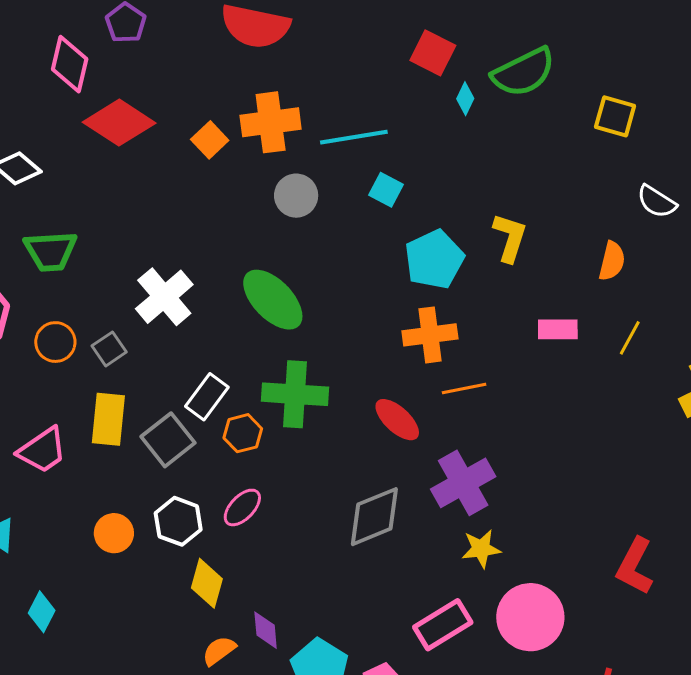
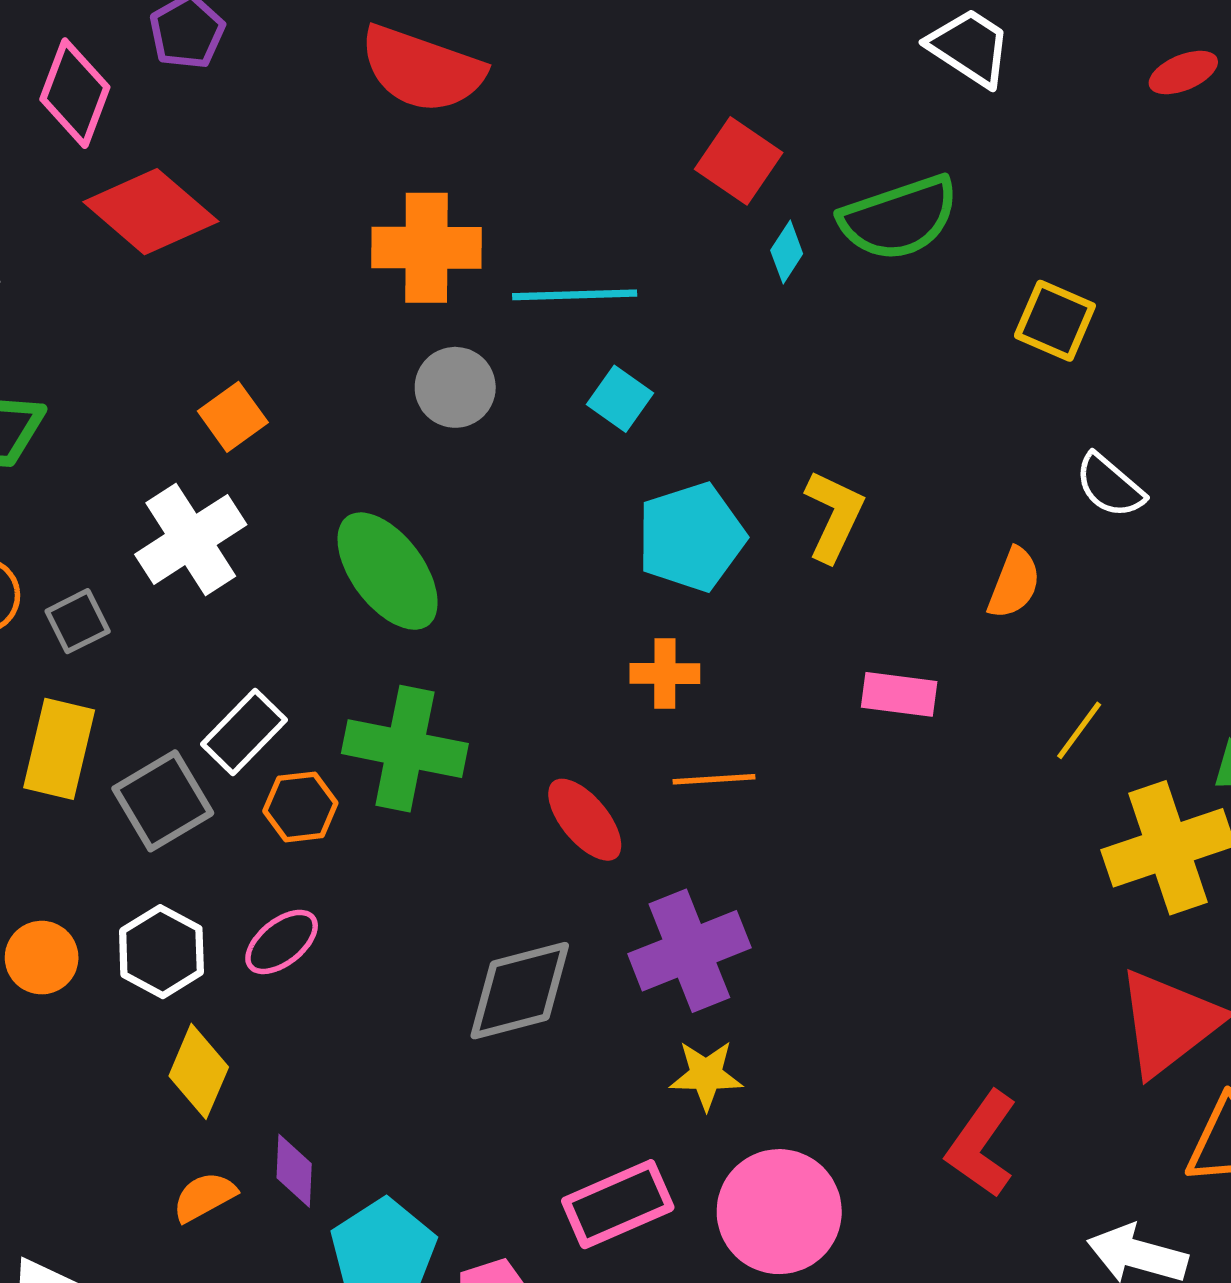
orange square: (210, 140) -> (233, 417), moved
orange cross: (430, 335) -> (665, 673), size x0.7
yellow line: (630, 338) -> (1079, 730), moved

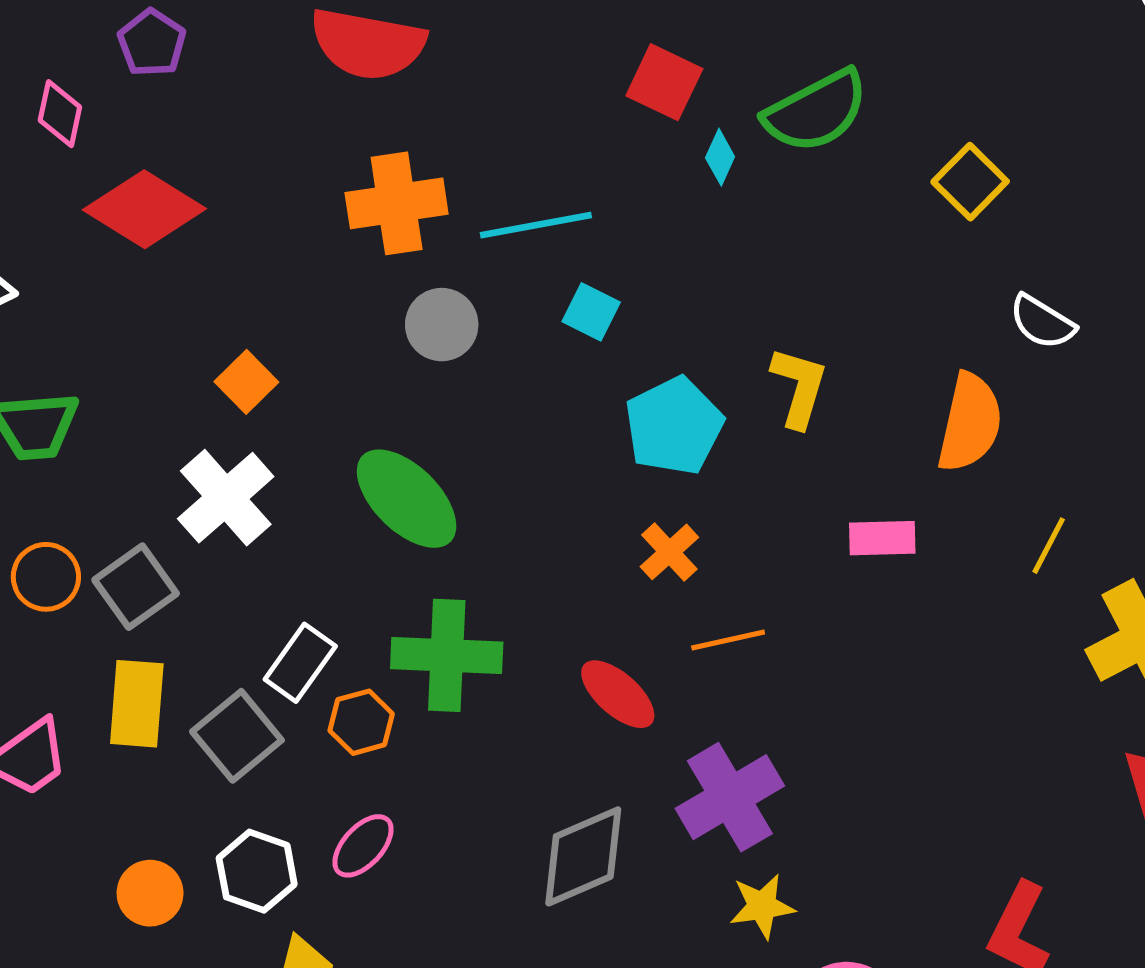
pink diamond: (75, 93) -> (60, 114), size x0.7
yellow square: (1055, 321) -> (970, 182), turned 30
orange semicircle: (1014, 583) -> (970, 423), size x1.5
gray square: (78, 621) -> (136, 587), size x1.4
orange cross: (665, 673) -> (669, 552), turned -34

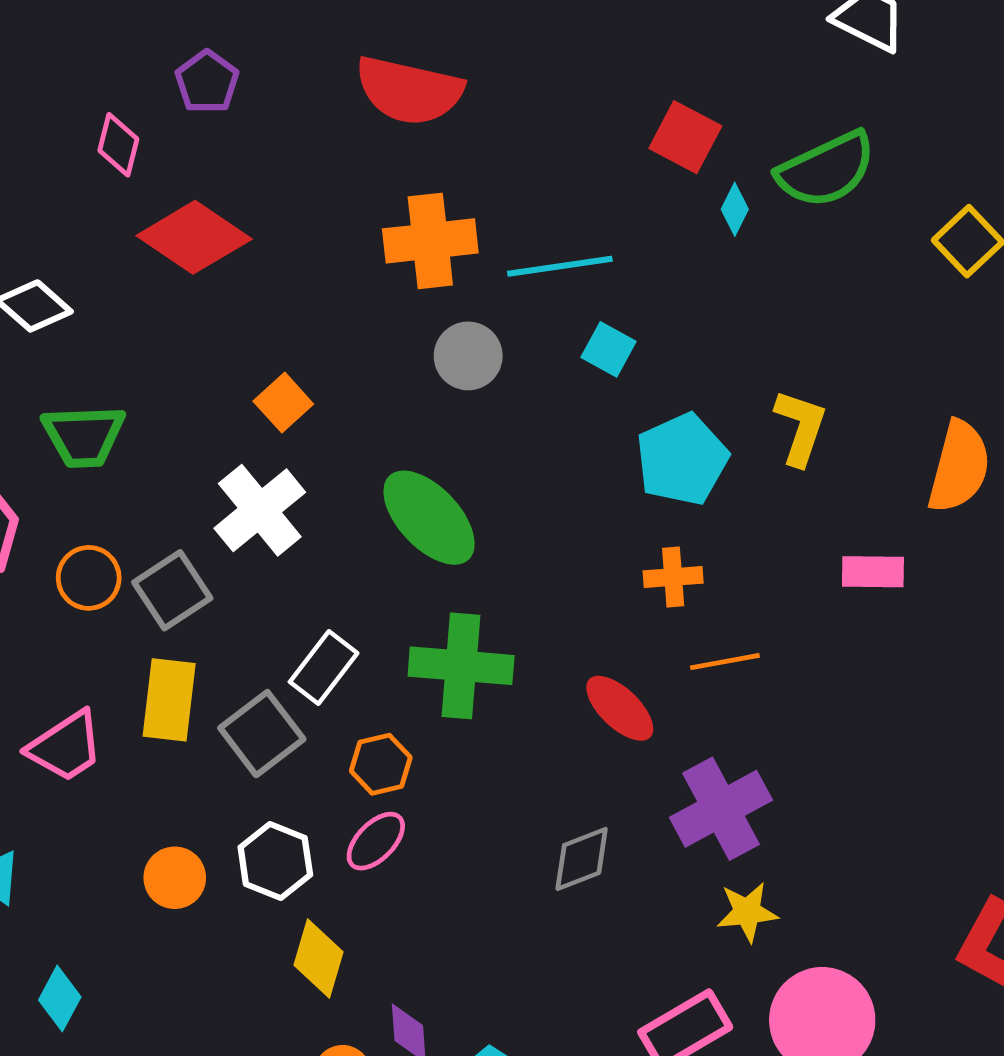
orange cross: (669, 552) -> (673, 577), turned 36
orange hexagon: (361, 722) -> (381, 764), moved
gray diamond: (583, 856) -> (582, 859), size x0.7

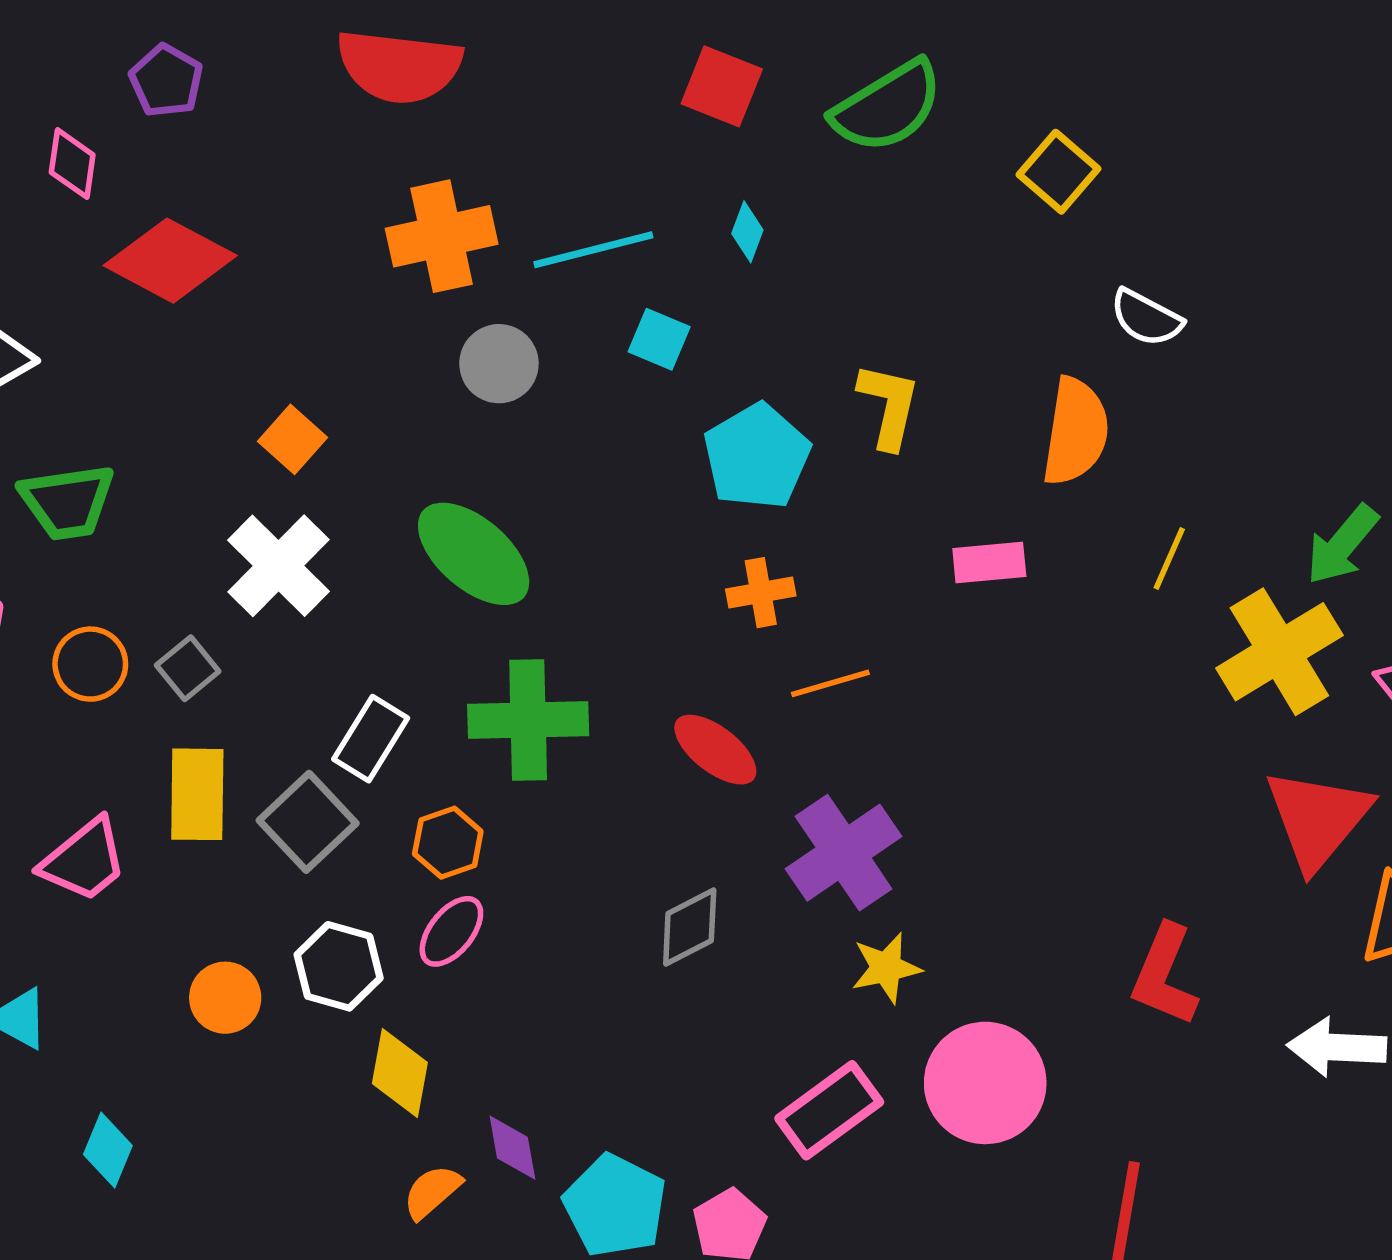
cyan diamond: (735, 209) -> (747, 232), moved
gray square: (172, 590) -> (188, 668), size x0.7

